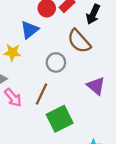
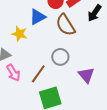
brown semicircle: (79, 41) -> (65, 25), moved
gray circle: (56, 62) -> (60, 57), moved

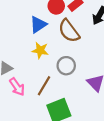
yellow star: (19, 34) -> (40, 50), moved

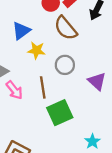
blue triangle: (38, 25) -> (21, 31), moved
brown line: (44, 86) -> (43, 87), turned -36

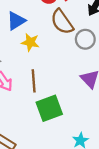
gray circle: (65, 65) -> (85, 39), moved

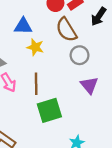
blue triangle: (16, 21) -> (23, 26), turned 30
gray circle: (85, 39) -> (80, 55), moved

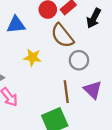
blue triangle: (23, 26) -> (16, 25), moved
brown line: (36, 84) -> (66, 92), moved

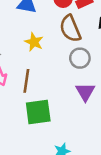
brown line: (66, 92) -> (26, 81), moved

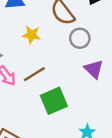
brown line: (26, 81) -> (34, 74), turned 65

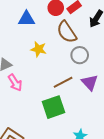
brown line: (34, 74) -> (63, 82), moved

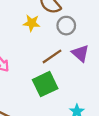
yellow star: (39, 49) -> (32, 23), moved

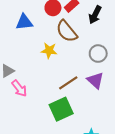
gray circle: (66, 26) -> (98, 54), moved

